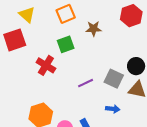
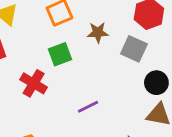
gray square: (114, 79) -> (134, 49), moved

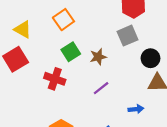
brown star: (98, 32) -> (98, 57), moved
gray square: (134, 49) -> (127, 36), turned -36

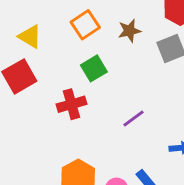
brown star: (98, 57) -> (129, 31), moved
red cross: (55, 79) -> (71, 104), turned -36

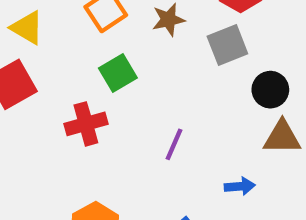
purple line: (133, 119) -> (174, 144), turned -30

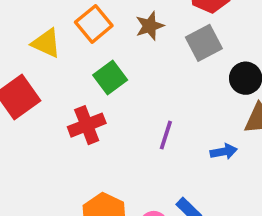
yellow triangle: (27, 28) -> (46, 43), moved
blue arrow: (240, 186) -> (224, 152), moved

